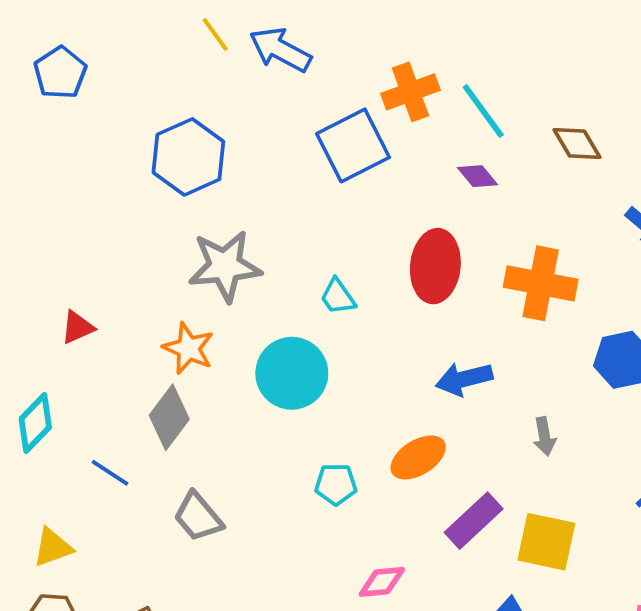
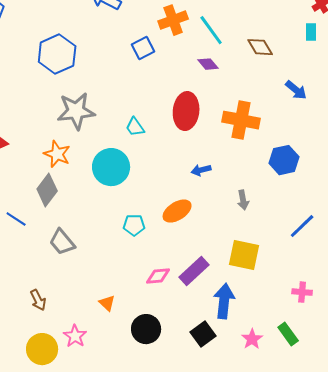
blue square: (353, 145) -> (143, 48), size x0.6
blue arrow: (464, 379) -> (201, 170), size x0.7
purple rectangle: (474, 521) -> (194, 271), moved

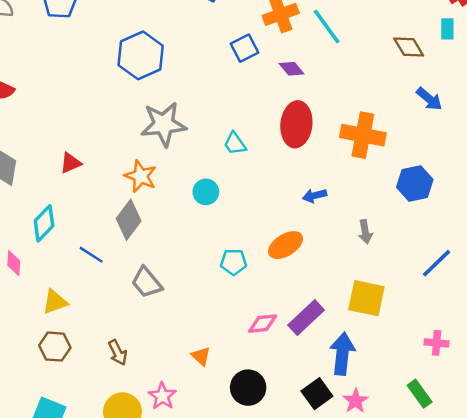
brown diamond: (260, 47) -> (409, 47), moved
purple diamond: (208, 64) -> (292, 69), moved
cyan circle: (111, 167) -> (206, 192), size x0.6
pink star: (252, 339) -> (356, 401), moved

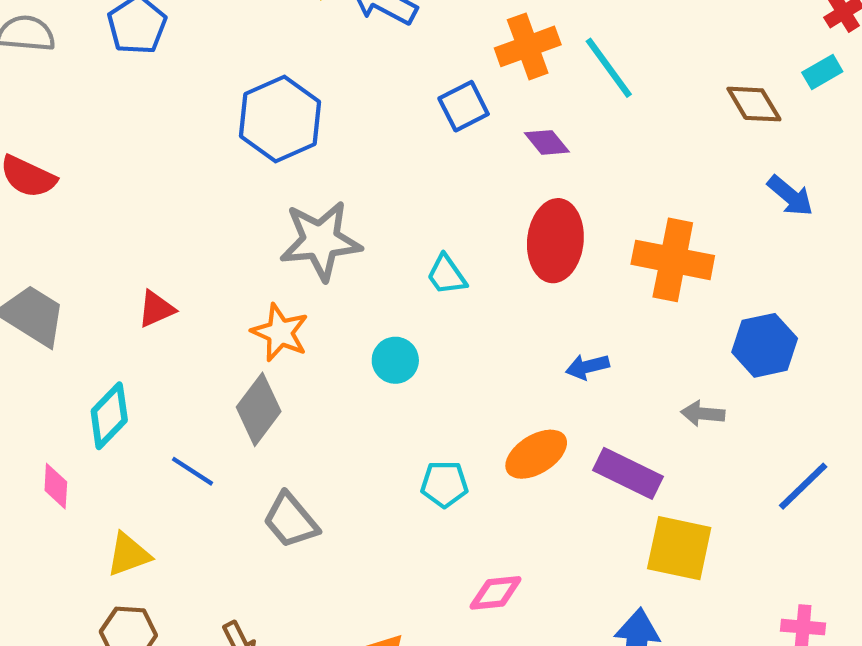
cyan rectangle: (447, 29) -> (822, 72), turned 60
gray arrow: (365, 232) -> (703, 414), moved, turned 105
purple rectangle: (306, 318) -> (628, 473), moved, turned 69

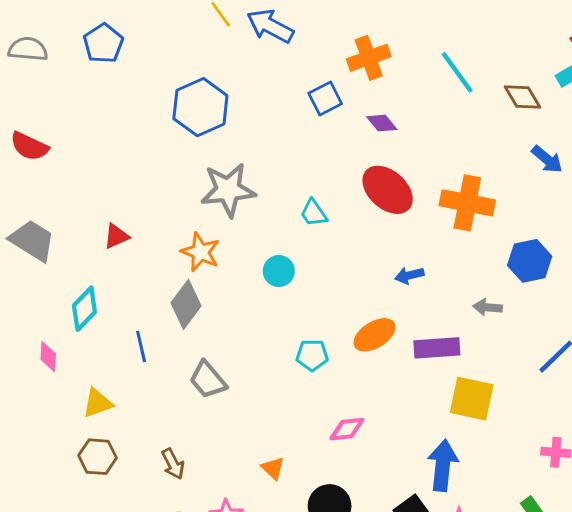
cyan line: (609, 68) -> (457, 72), moved
red ellipse: (555, 241) -> (388, 190), turned -54
blue line: (192, 471) -> (141, 346), turned 44
purple rectangle: (628, 473) -> (437, 348), turned -30

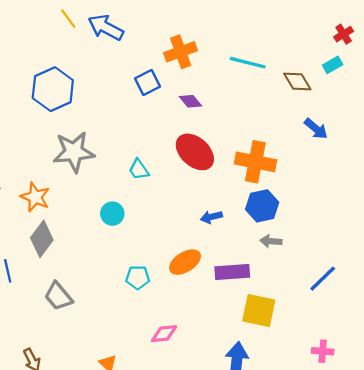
cyan line: (457, 72) -> (248, 63), turned -40
orange star: (200, 252) -> (35, 197), moved
blue hexagon: (530, 261) -> (262, 206), moved

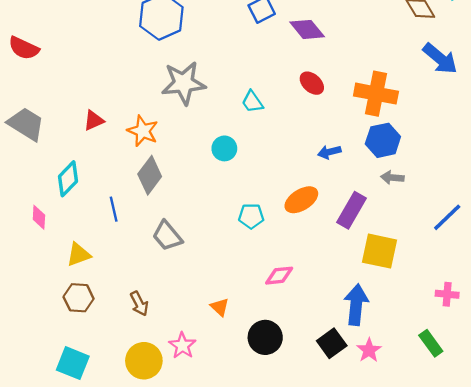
purple diamond: (190, 101) -> (307, 29), size x1.4
blue arrow: (316, 129) -> (440, 59), size x1.4
red ellipse: (195, 152) -> (312, 83), size x0.6
purple rectangle: (232, 272) -> (351, 210), turned -56

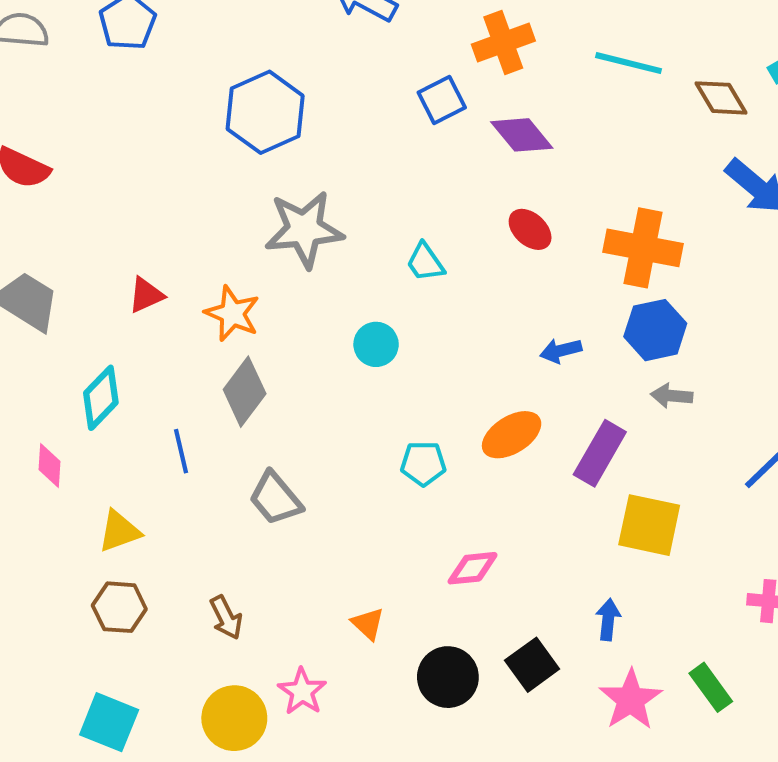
blue arrow: (356, 305) -> (608, 620), size x0.6
black square: (332, 343) -> (532, 665), moved
green rectangle: (431, 343) -> (711, 687), moved
pink star: (369, 350) -> (631, 700), size x1.4

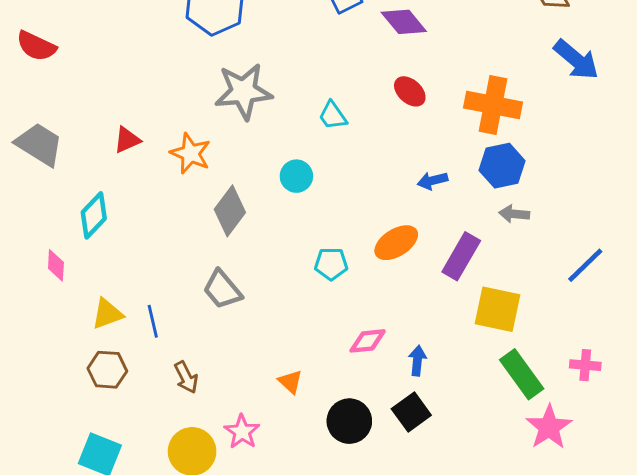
gray diamond: (245, 392) -> (230, 211), moved
blue line: (181, 451) -> (153, 321), moved
blue arrow: (608, 620) -> (417, 361), moved
green rectangle: (711, 687) -> (522, 374), moved, size x1.4
pink star: (631, 700) -> (549, 427), moved

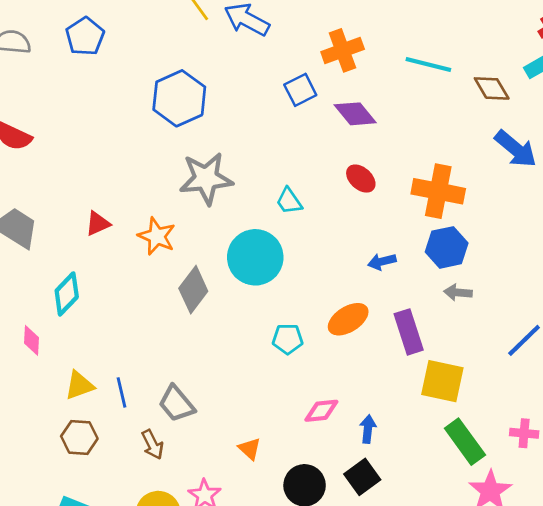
cyan circle: (296, 176) -> (255, 257), size x1.8
purple rectangle: (461, 256) -> (409, 332), turned -48
gray trapezoid: (222, 290) -> (176, 404), moved

